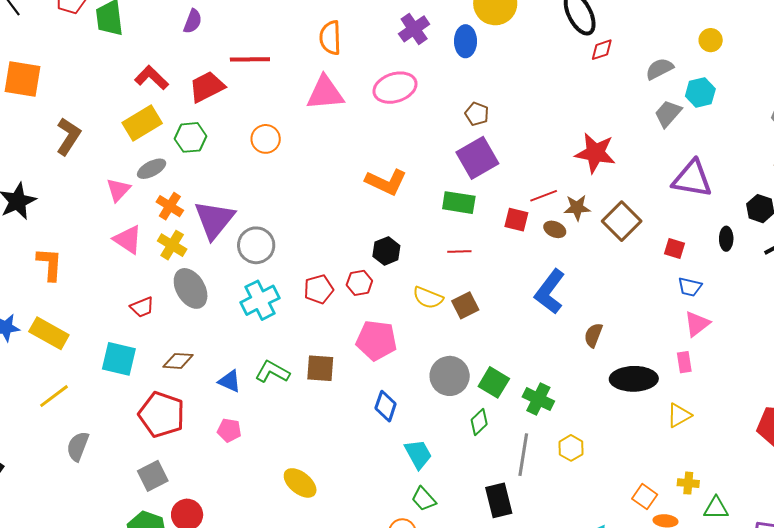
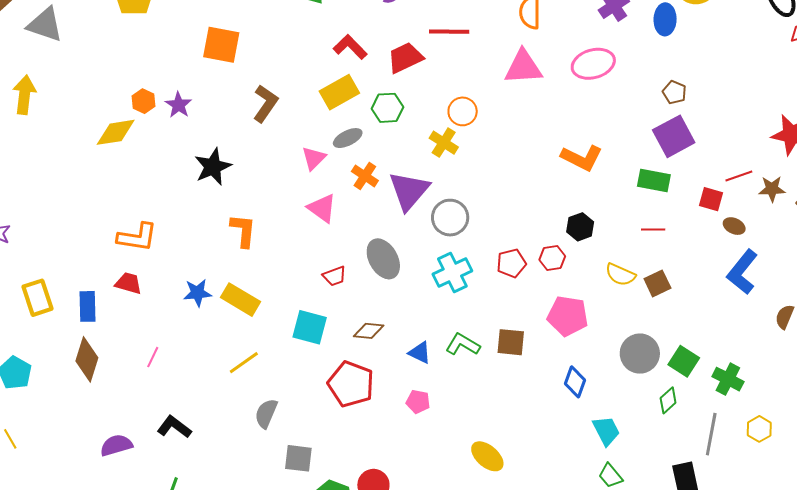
brown ellipse: (555, 229) -> (734, 226), moved
yellow cross: (172, 245) -> (444, 143), moved
gray square: (153, 476) -> (298, 458), moved, turned 32

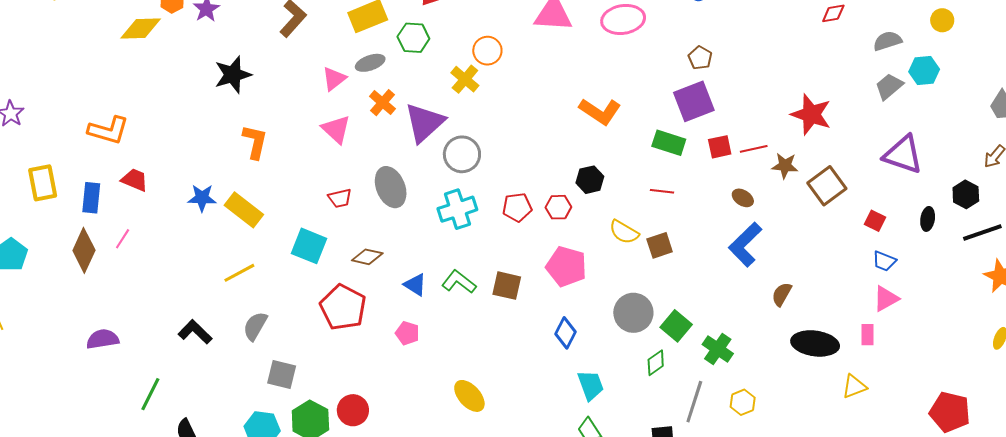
red square: (711, 199) -> (720, 147), moved, turned -35
orange L-shape: (137, 237) -> (108, 130), moved
pink line: (153, 357) -> (123, 239), moved
black L-shape: (174, 427) -> (195, 332), moved

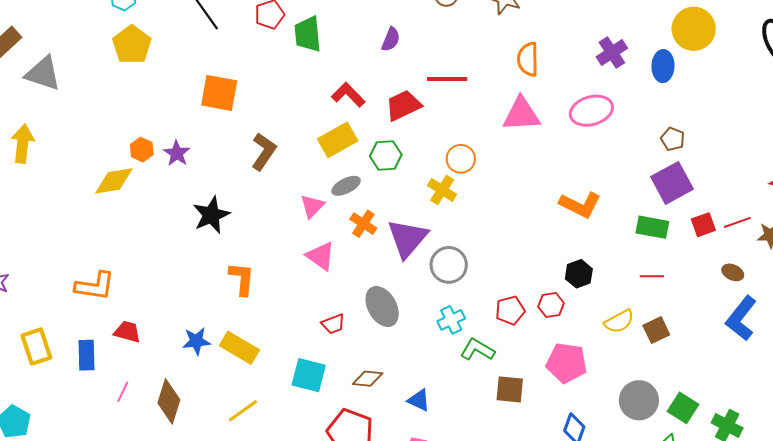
cyan cross: (457, 209) -> (451, 320), size x0.7
yellow semicircle: (624, 232) -> (619, 321), turned -52
brown diamond: (84, 250) -> (169, 401), moved
green L-shape: (459, 282) -> (477, 350), moved

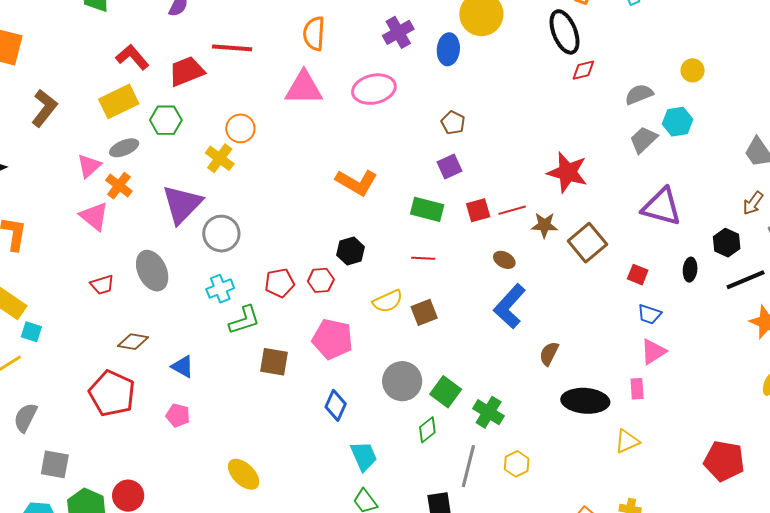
purple square: (672, 183) -> (450, 167), size x0.6
orange cross: (363, 224) -> (119, 186), moved
green L-shape: (477, 350) -> (244, 320), turned 128
cyan square: (309, 375) -> (31, 332), moved, size x0.6

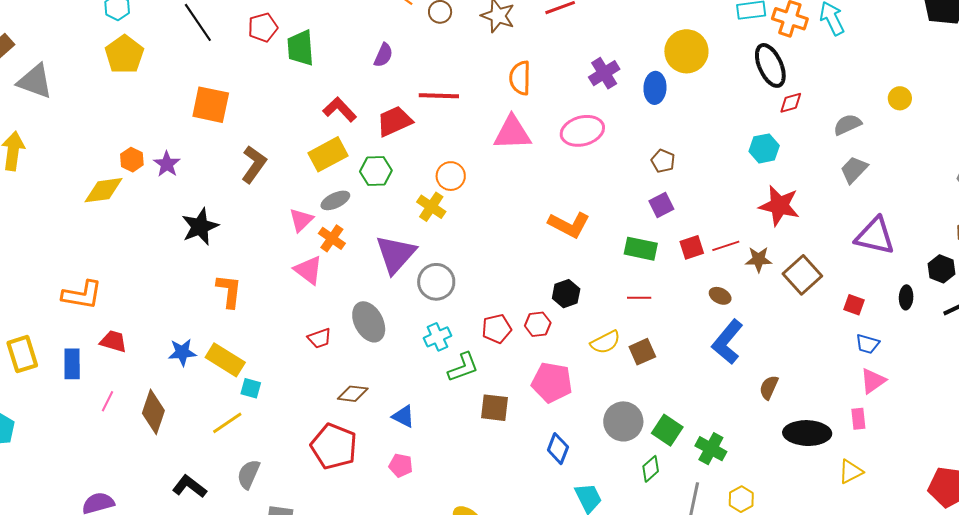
cyan hexagon: (678, 122) -> (764, 148), moved

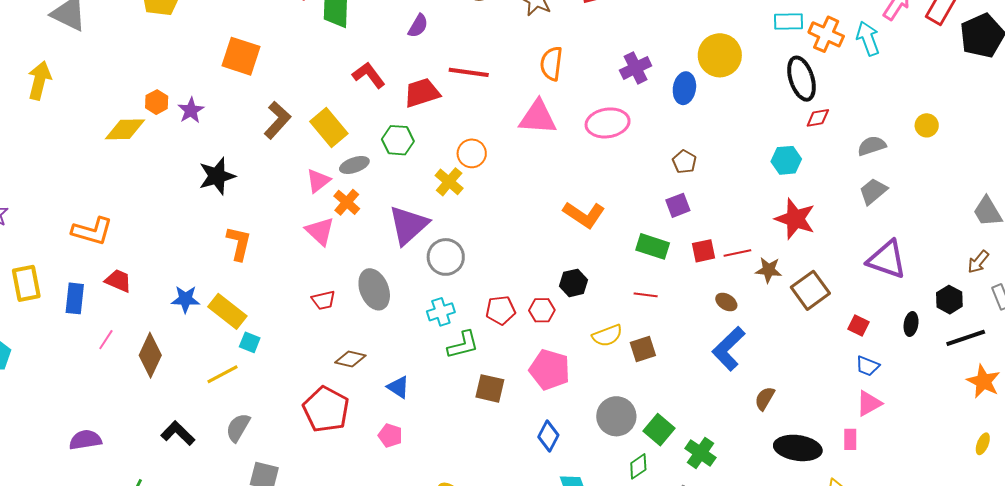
yellow rectangle: (328, 154) -> (329, 128), moved, turned 72

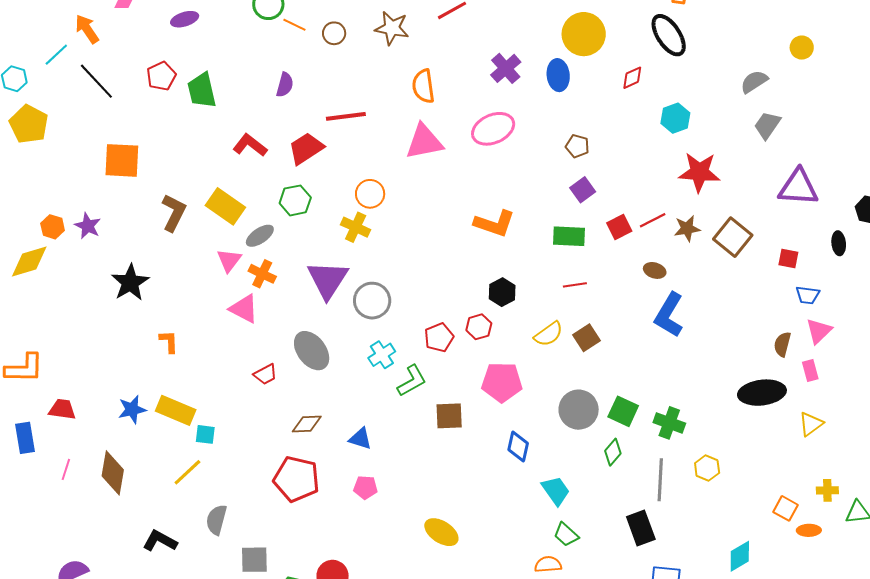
red diamond: (818, 118) -> (632, 78), moved
orange L-shape: (239, 243) -> (169, 342), size x0.7
brown semicircle: (765, 398) -> (782, 344), moved

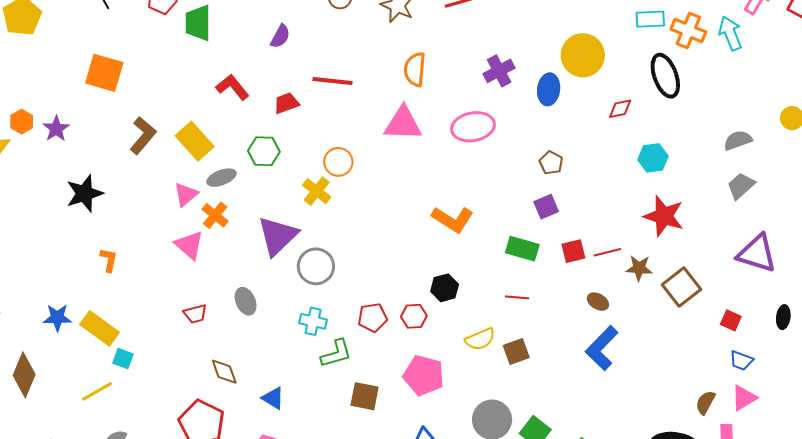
red trapezoid: (306, 148) -> (286, 103), size x0.7
gray ellipse: (312, 351) -> (246, 301), size x0.7
cyan cross: (382, 355) -> (313, 321), turned 32
brown diamond: (307, 424) -> (224, 372), turned 60

